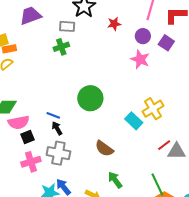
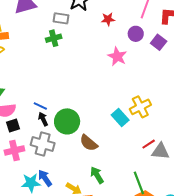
pink star: (140, 59) -> (117, 56), moved
green circle: (90, 98) -> (67, 121), moved

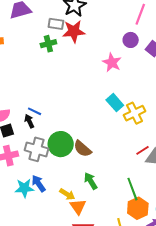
red star: (108, 19) -> (74, 31), moved, size x1.6
cyan rectangle: (120, 117) -> (115, 103), moved
black arrow: (43, 119) -> (29, 121), moved
green circle: (67, 121) -> (61, 144), moved

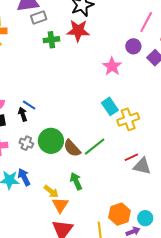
gray rectangle: (56, 24) -> (39, 17), moved, turned -35
gray cross: (36, 149) -> (26, 143), size x0.6
green line: (132, 189) -> (95, 147), moved, turned 65

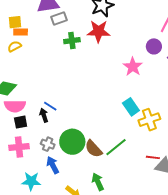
red line: (131, 157) -> (153, 157), turned 32
blue arrow: (24, 177) -> (53, 165), moved

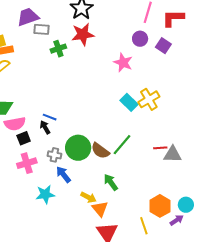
gray rectangle: (59, 18) -> (41, 29), turned 35
yellow cross: (149, 120) -> (149, 99), moved

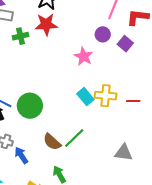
yellow cross: (149, 99) -> (106, 96), turned 30
green circle: (78, 148) -> (30, 106), moved
red line: (160, 148) -> (133, 101), moved
blue arrow: (63, 174) -> (21, 155), moved

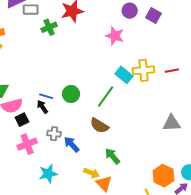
green circle: (30, 106) -> (71, 94), size x0.7
green line: (74, 138) -> (106, 97), moved

